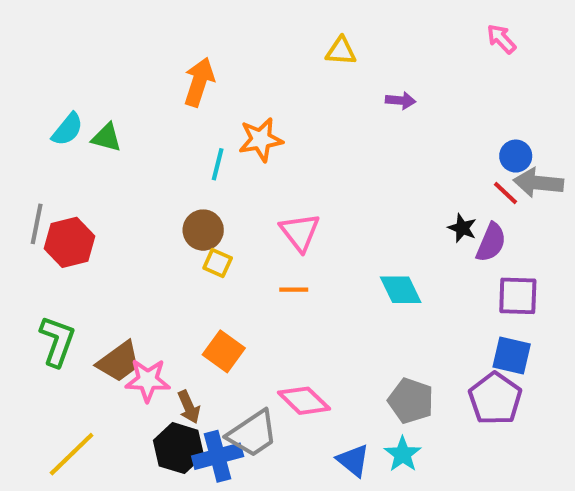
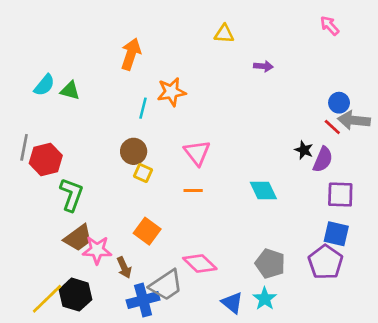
green L-shape: (57, 341) -> (71, 195), moved
black hexagon: (178, 448) -> (75, 295), moved

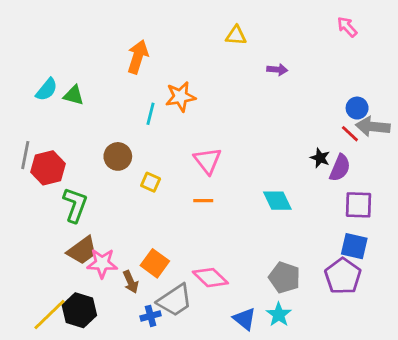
brown circle: (134, 151) -> (118, 156), moved
orange square: (147, 231) -> (155, 263), moved
blue cross: (143, 300) -> (151, 316), size x0.6

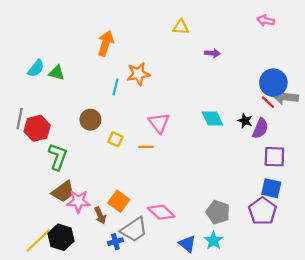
pink arrow: (347, 27) -> (266, 21), turned -35
blue circle: (357, 108) -> (273, 83), size x1.6
orange line: (203, 201) -> (146, 147), moved
cyan diamond: (277, 201) -> (212, 119), moved

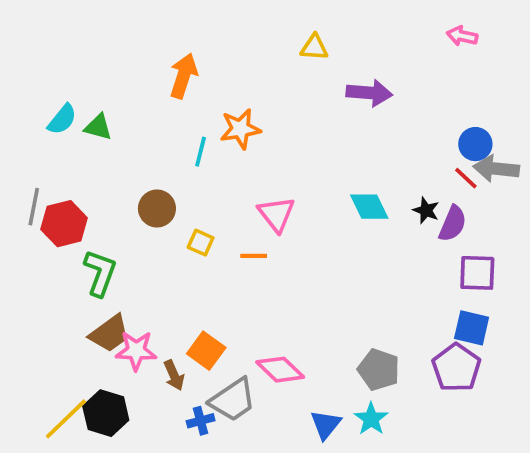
purple arrow: (212, 53) -> (369, 93), size x1.6
blue circle: (273, 83) -> (475, 144), size x0.7
blue triangle: (187, 244) -> (326, 425), turned 30

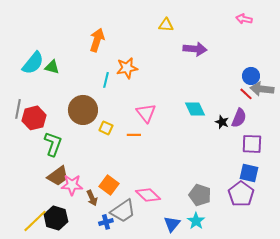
cyan semicircle: (62, 119) -> (33, 63), size x1.4
brown circle: (157, 208) -> (83, 110), size x1.5
black star: (426, 210) -> (222, 122), moved

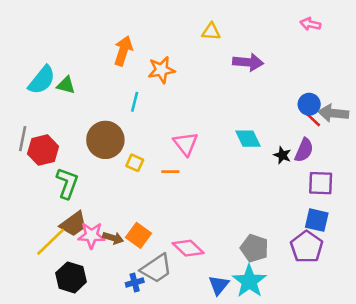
orange star: (127, 68) -> (161, 70), moved
blue circle: (251, 76) -> (309, 104), moved
brown arrow: (92, 198) -> (113, 238), moved, turned -49
yellow line: (35, 221) -> (51, 242), moved
cyan star: (196, 221) -> (249, 281), size x1.5

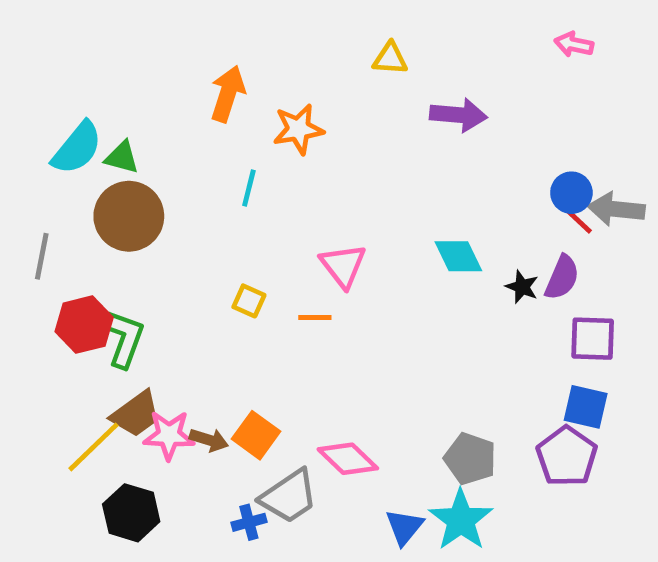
brown circle: (105, 140) -> (129, 216), moved
red hexagon: (43, 150) -> (84, 325), moved

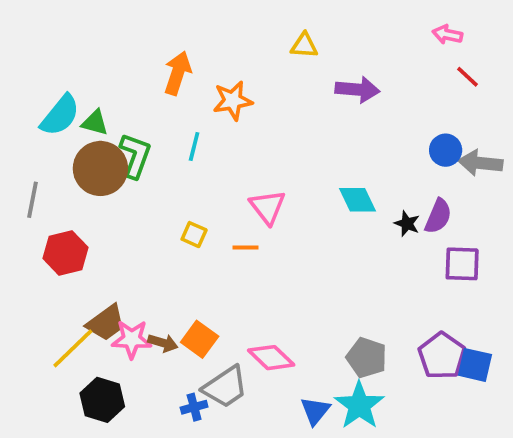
red line: (579, 221) -> (468, 77), moved
green L-shape: (124, 339) -> (135, 156), moved
blue square: (586, 407) -> (475, 365), moved

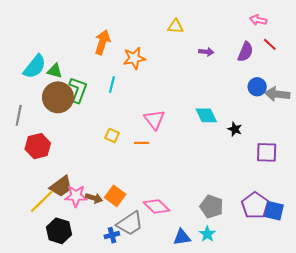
purple arrow: (357, 90) -> (206, 52), size x0.6
purple semicircle: (438, 216) -> (245, 52), moved
cyan star: (359, 405) -> (207, 234), size x0.6
blue triangle: (315, 411) -> (182, 237), turned 42

